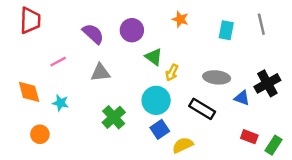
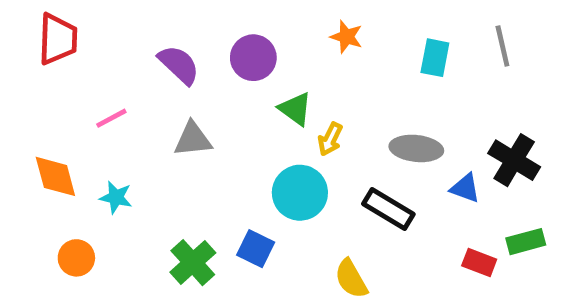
black cross: (267, 83) -> (514, 160), turned -30
green cross: (114, 117) -> (193, 263), moved
blue square: (160, 129) -> (256, 249), moved, turned -30
yellow semicircle: (183, 145) -> (351, 279), turned -95
green rectangle: (273, 145) -> (526, 242), moved, turned 42

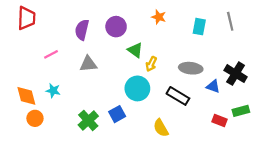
purple semicircle: (179, 65) -> (82, 30), turned -120
orange diamond: (55, 176) -> (26, 96), moved
blue square: (256, 249) -> (117, 114), turned 35

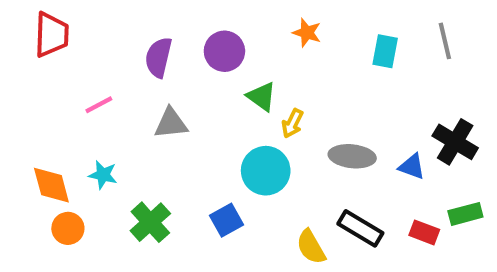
gray ellipse: (191, 68) -> (352, 156), moved
black rectangle: (178, 96) -> (360, 228), moved
green cross: (88, 120) -> (150, 222), moved

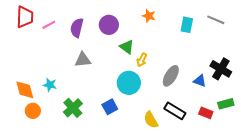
gray line: (445, 41) -> (216, 20), turned -54
pink line: (99, 105) -> (49, 25), moved
gray ellipse: (352, 156) -> (171, 76), turned -65

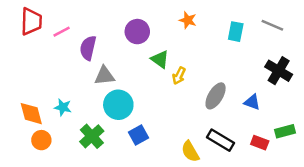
purple semicircle: (77, 28) -> (88, 48), moved
black cross: (221, 69) -> (279, 71), moved
cyan circle: (129, 83) -> (118, 105), moved

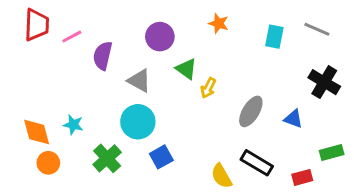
gray triangle: (104, 76) -> (139, 81), moved, turned 35
red rectangle: (260, 143) -> (302, 177), moved, turned -36

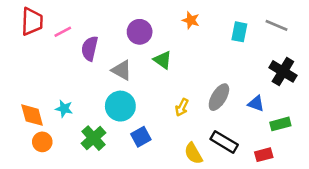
yellow arrow: (208, 88) -> (182, 107), moved
green rectangle: (332, 153) -> (280, 124), moved

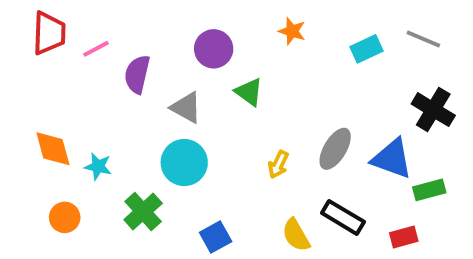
cyan rectangle: (239, 32) -> (367, 49), turned 54
blue triangle: (256, 103) -> (392, 159), size x1.6
orange diamond: (32, 115) -> (53, 149), moved
blue square: (141, 137) -> (216, 237), moved

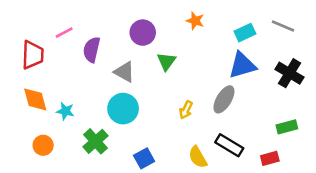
red trapezoid: (49, 33) -> (33, 55), moved
green triangle: (249, 92) -> (166, 61), turned 30
blue triangle: (392, 159) -> (242, 65), moved, turned -36

